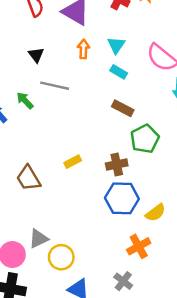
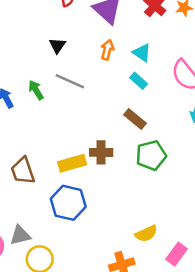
cyan triangle: (116, 45) -> (142, 53), turned -42
yellow rectangle: (73, 162) -> (72, 163), size x1.5
brown cross: (117, 164) -> (101, 152), moved
blue hexagon: (122, 198) -> (68, 203), moved

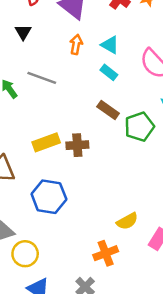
black triangle: (57, 46) -> (23, 32), moved
green pentagon: (151, 155) -> (139, 127), moved
yellow rectangle: (72, 163) -> (46, 142), moved

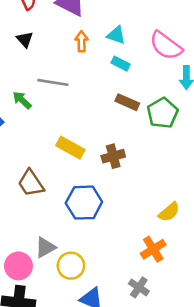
yellow rectangle: (46, 142) -> (70, 148), turned 60
brown cross: (77, 145) -> (113, 156), moved

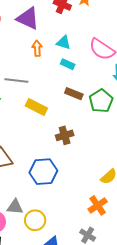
yellow rectangle: (70, 148) -> (36, 107), moved
gray triangle: (45, 247) -> (15, 207), turned 36

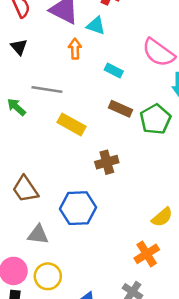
cyan triangle: (64, 43) -> (96, 26), moved
gray triangle: (15, 207) -> (38, 235), moved
yellow circle: (35, 220) -> (48, 276), moved

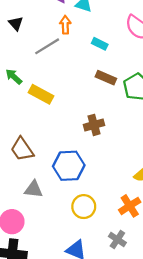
gray line: (47, 89) -> (47, 46), moved, turned -40
yellow rectangle: (72, 124) -> (41, 94), moved
yellow circle: (48, 276) -> (84, 207), moved

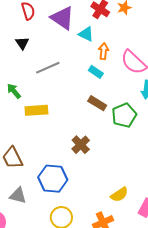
orange arrow: (65, 25) -> (104, 51), moved
yellow rectangle: (41, 94) -> (36, 110), turned -40
brown cross: (94, 125) -> (81, 145), turned -36

